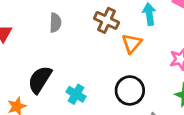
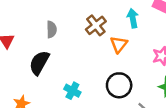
brown cross: (107, 20) -> (96, 25), turned 30
black semicircle: (40, 80) -> (39, 63), moved

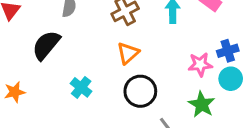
orange triangle: (119, 44) -> (128, 53), moved

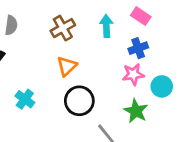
blue cross: (228, 51) -> (138, 48), moved

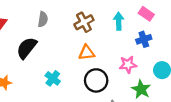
orange triangle: (67, 66) -> (87, 53), turned 36
pink star: (133, 74) -> (128, 65), moved

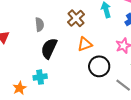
black semicircle: (27, 48) -> (49, 48), moved
cyan cross: (53, 78) -> (40, 77), moved, turned -32

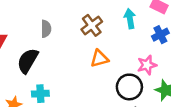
black semicircle: (49, 48) -> (28, 61), moved
black circle: (99, 66) -> (129, 87), moved

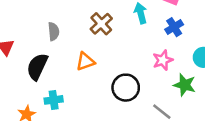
orange triangle: (100, 59) -> (85, 61), moved
black circle: (129, 87) -> (126, 88), moved

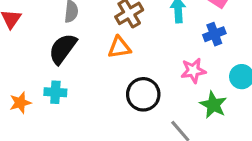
orange triangle: (85, 61) -> (119, 47), moved
black semicircle: (37, 67) -> (63, 49), moved

